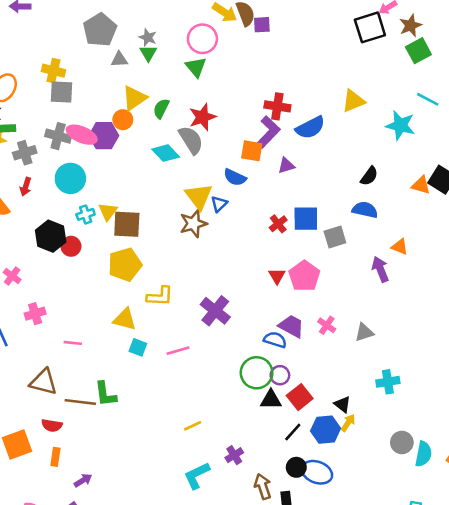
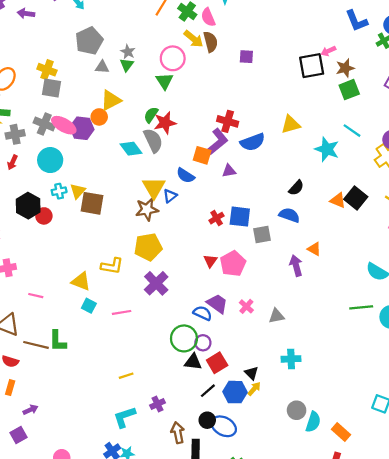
purple square: (262, 25) -> (246, 57), moved
green semicircle: (161, 109) -> (151, 115), moved
yellow pentagon: (125, 265) -> (148, 247), moved

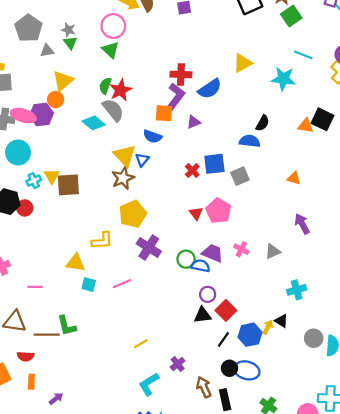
blue semicircle: (289, 215) -> (250, 141), moved
purple arrow: (296, 266) -> (302, 224), moved
green circle: (184, 338) -> (186, 259), moved, size x0.7
black triangle: (251, 373) -> (281, 321), moved

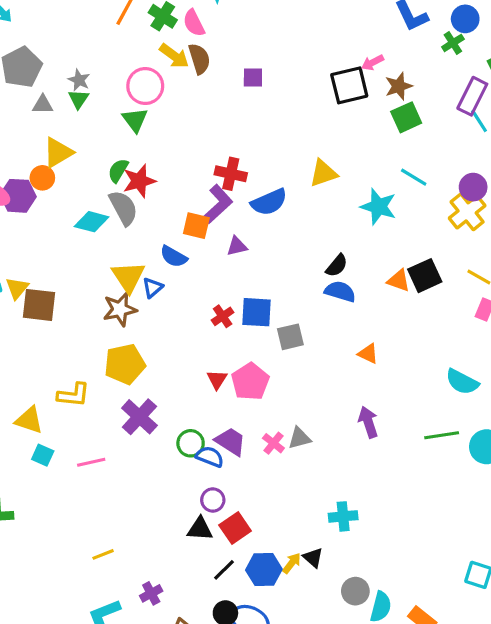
black square: (322, 119) -> (425, 276), turned 30
cyan diamond: (94, 123) -> (92, 222), turned -35
blue semicircle: (250, 141) -> (340, 291), moved
gray triangle: (273, 252) -> (300, 438), moved

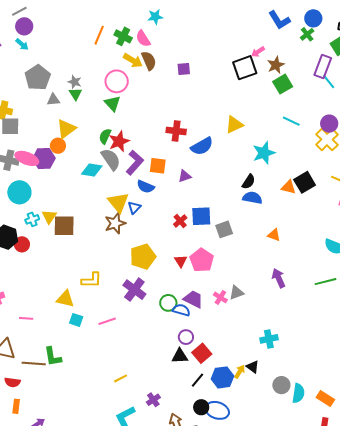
purple L-shape: (218, 204) -> (135, 163), moved
cyan star: (378, 207) -> (264, 153), moved, turned -30
yellow pentagon: (125, 364) -> (143, 257), moved

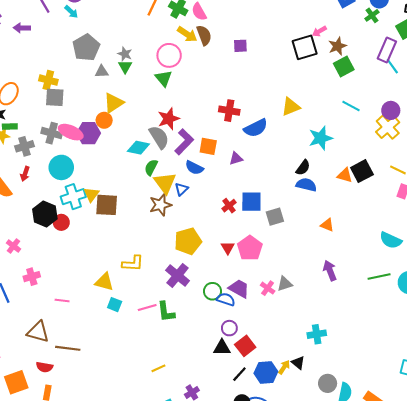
green semicircle: (105, 136) -> (151, 167), moved
cyan cross: (32, 219) -> (73, 197), size x1.6
green L-shape: (53, 357) -> (166, 312), moved

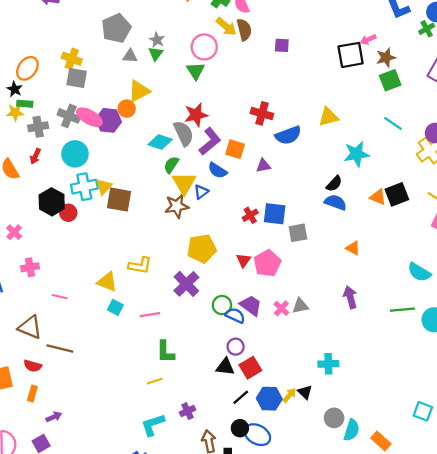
green L-shape: (166, 312) -> (165, 352), moved

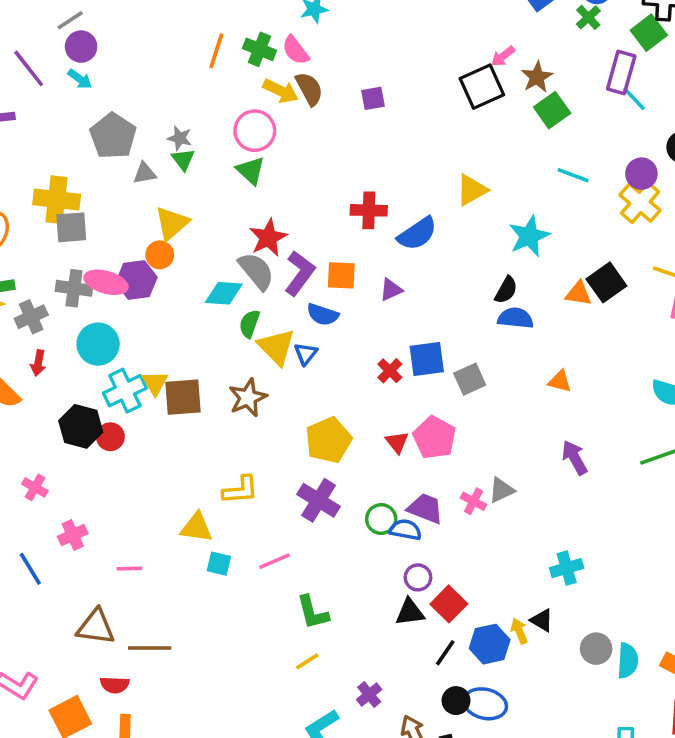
yellow cross: (72, 59) -> (57, 200), size x1.4
brown star: (177, 206) -> (248, 398), moved
yellow arrow: (289, 395) -> (519, 631), turned -49

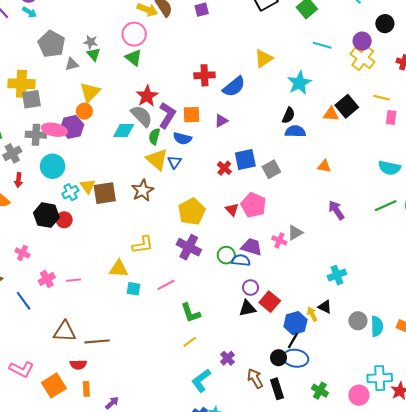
green semicircle: (249, 324) -> (154, 136), moved
cyan cross: (125, 391) -> (70, 192), size x0.7
pink line: (129, 569) -> (74, 280), moved
black line: (445, 653) -> (293, 341), moved

